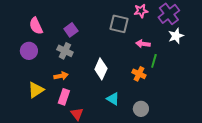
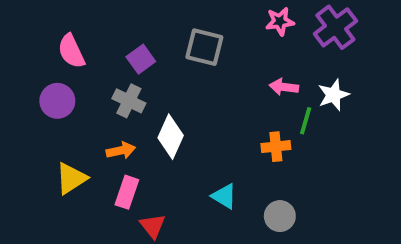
gray square: (119, 24) -> (204, 47), moved
white star: (176, 36) -> (333, 95), moved
white diamond: (101, 69) -> (171, 137), moved
orange cross: (139, 74) -> (276, 147), turned -32

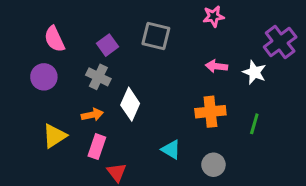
purple cross: (335, 27) -> (280, 42), moved
white star: (333, 95) -> (254, 72), turned -30
green line: (306, 121) -> (254, 124), moved
orange cross: (276, 147) -> (210, 112), size x1.4

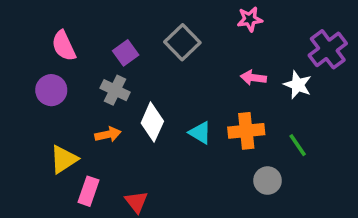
gray square: (156, 36) -> (182, 42), turned 32
green line: (254, 124) -> (298, 145), turned -50
pink rectangle: (97, 147) -> (88, 191), moved
cyan triangle: (171, 150) -> (200, 133), moved
gray circle: (213, 165) -> (268, 181), moved

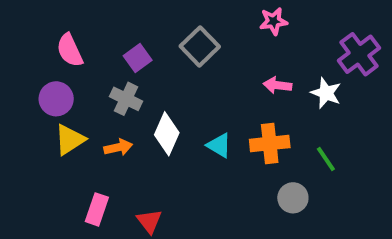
yellow triangle: (64, 159) -> (70, 140), moved

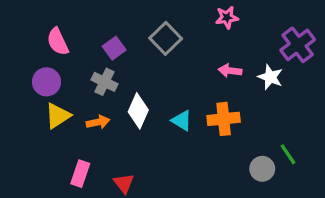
green line: (326, 159) -> (288, 154), moved
gray circle: (293, 198) -> (262, 169), moved

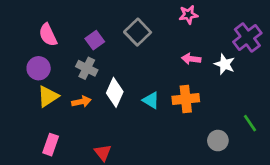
green line: (288, 154) -> (250, 123), moved
pink rectangle: (80, 174) -> (51, 145), moved

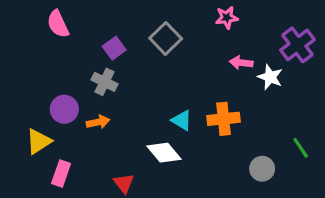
pink semicircle: (48, 35) -> (58, 24), moved
pink arrow: (191, 59) -> (241, 63), moved
purple circle: (39, 68) -> (64, 109), moved
white diamond: (115, 92) -> (164, 153), moved, turned -64
yellow triangle: (48, 96) -> (39, 141), moved

